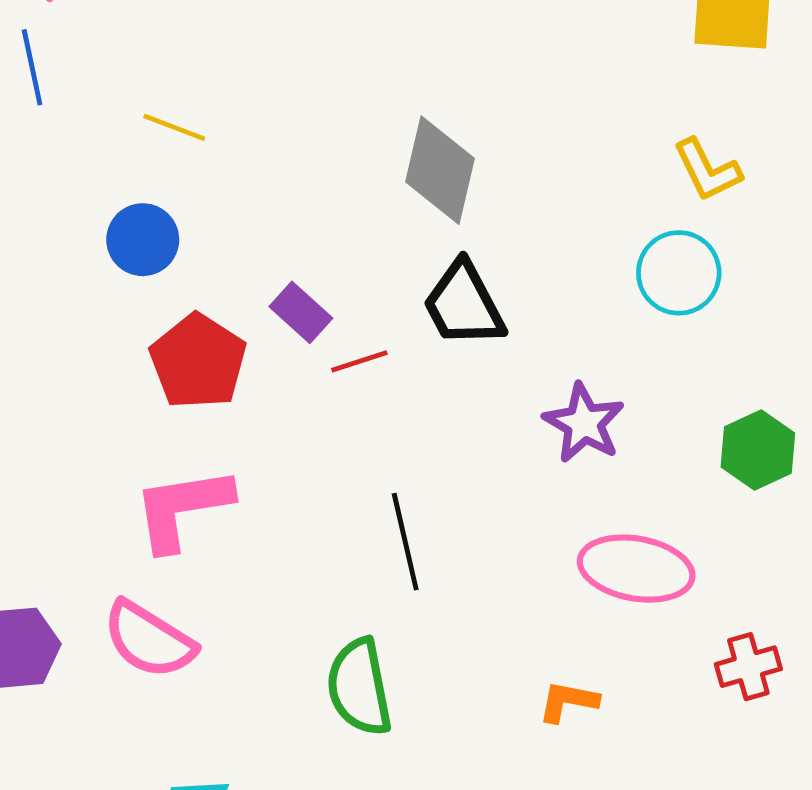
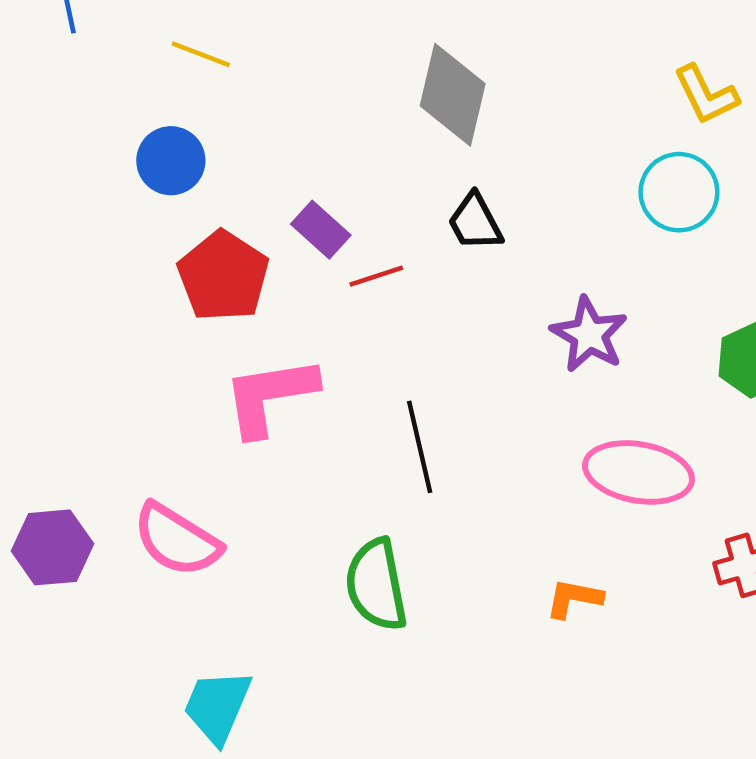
black trapezoid: (464, 304) -> (475, 222), size x0.7
pink L-shape: (182, 508) -> (270, 396), moved

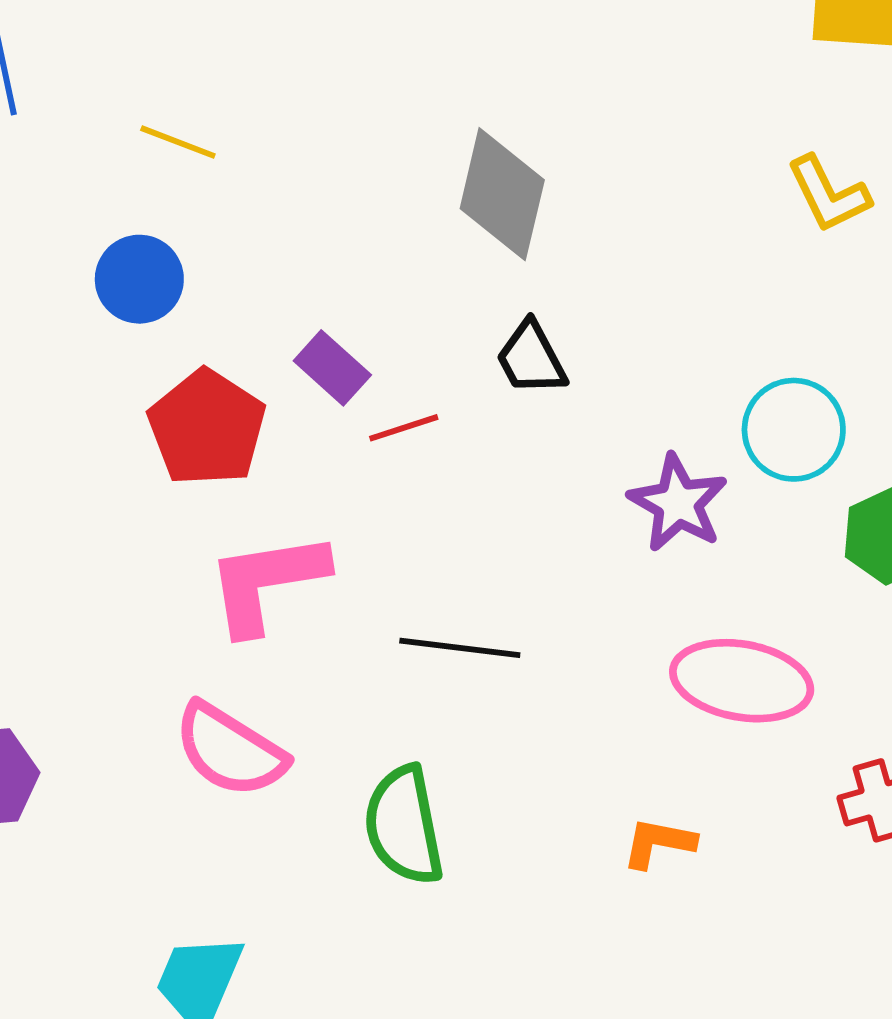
cyan circle: (679, 192) -> (794, 430), moved
black line: (420, 447) -> (460, 648), turned -70
pink semicircle: (177, 540) -> (230, 750), moved

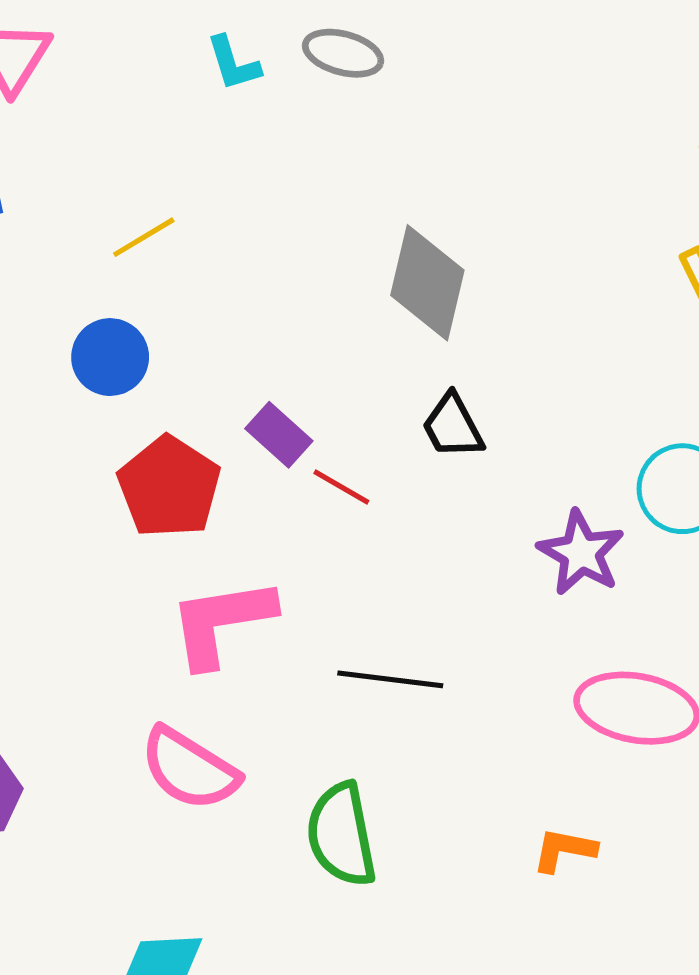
yellow line: (178, 142) -> (144, 237), turned -52
red line: (404, 428) -> (341, 487), turned 48

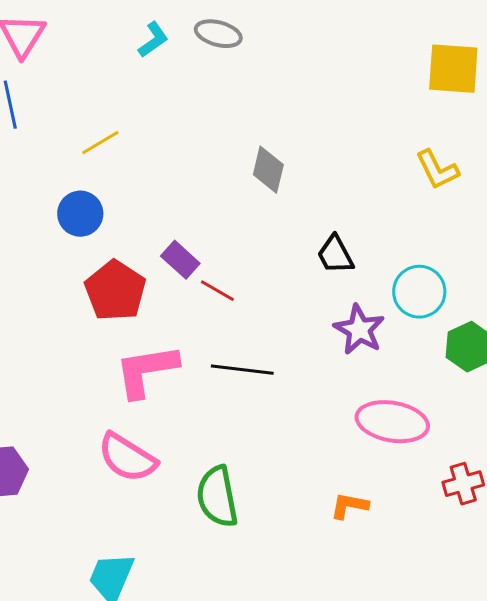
cyan L-shape: (233, 63) -> (153, 40), turned -108
gray diamond: (427, 283) -> (268, 170), size x0.7
black trapezoid: (453, 426) -> (335, 255), moved
black line: (390, 679) -> (242, 370), moved

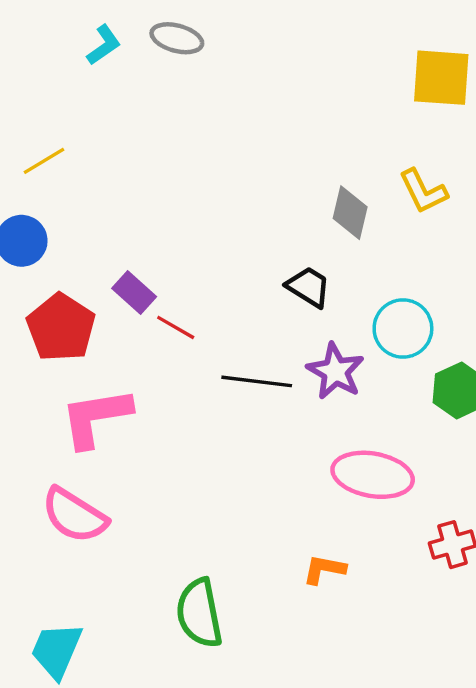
gray diamond: (268, 170) -> (350, 213), moved
black trapezoid: (335, 255) -> (308, 287), turned 150
black line: (242, 370) -> (257, 381), moved
green semicircle: (217, 497) -> (199, 613), moved

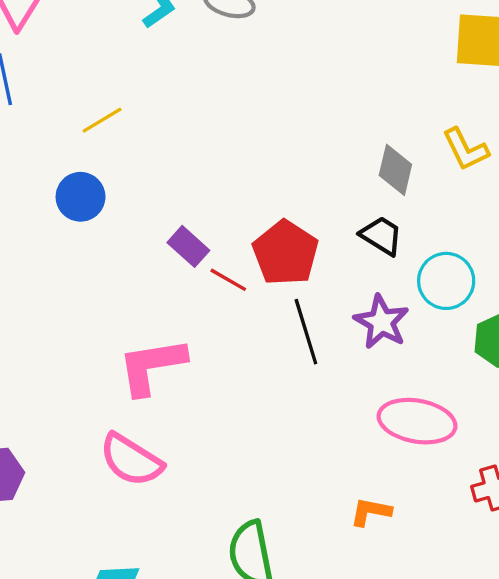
black trapezoid: (308, 287) -> (381, 236), moved
red pentagon: (61, 327) -> (285, 253), moved
black line: (257, 381) -> (306, 332), turned 66

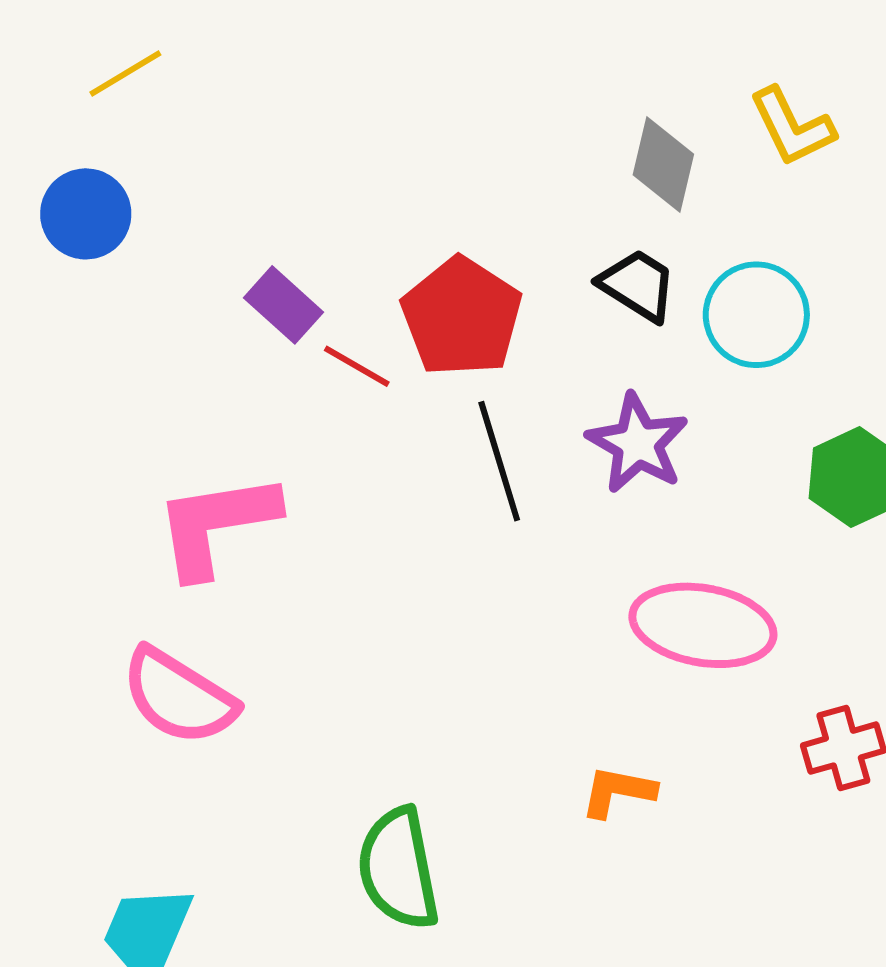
cyan circle: (446, 281) -> (756, 315), moved

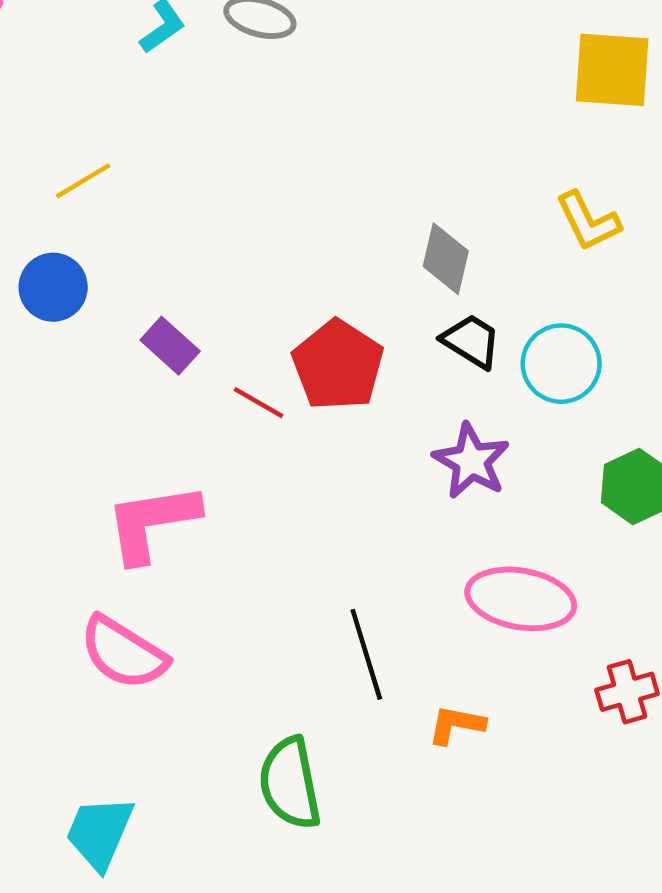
gray diamond: (663, 164) -> (446, 259), moved
purple rectangle: (284, 305) -> (170, 346), moved
black line: (499, 461) -> (366, 654), moved

